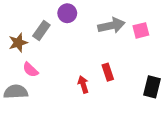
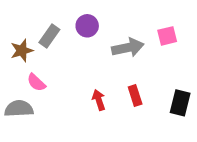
purple circle: (67, 13) -> (87, 26), moved
gray arrow: (111, 26) -> (128, 48), moved
red rectangle: (108, 72) -> (135, 96), moved

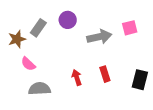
gray semicircle: (19, 109) -> (39, 89), moved

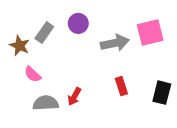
pink square: (130, 28) -> (150, 33), size x1.5
brown star: (17, 39) -> (20, 46), turned -30
red arrow: (77, 77) -> (74, 96), moved, turned -133

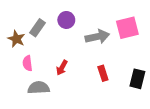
pink semicircle: (33, 74) -> (27, 63), turned 40
red arrow: (74, 96) -> (62, 68), moved

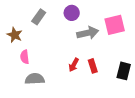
purple circle: (66, 20) -> (72, 13), moved
gray rectangle: (37, 28) -> (39, 17), moved
red arrow: (62, 68) -> (74, 65), moved

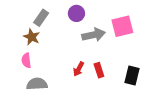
brown star: (15, 35) -> (32, 37), moved

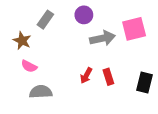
brown star: (32, 37) -> (22, 41), moved
pink semicircle: (26, 60) -> (29, 66), turned -56

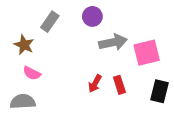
pink square: (134, 29) -> (147, 53), moved
gray semicircle: (41, 92) -> (23, 102), moved

